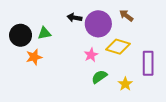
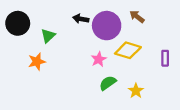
green triangle: (44, 33) -> (48, 36), turned -32
black circle: (21, 35) -> (18, 23), moved
purple rectangle: (148, 63) -> (165, 58), moved, size x0.6

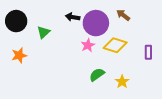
pink star: (99, 59) -> (88, 45), moved
orange star: (37, 62) -> (19, 55), moved

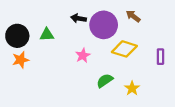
black circle: (16, 21) -> (17, 36), moved
green triangle: (43, 32) -> (47, 35), turned 40
pink star: (88, 45) -> (83, 55), moved

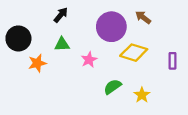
black arrow: (78, 18) -> (61, 15), moved, turned 120
green triangle: (47, 35) -> (62, 44), moved
orange star: (21, 60) -> (37, 63), moved

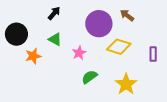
green triangle: (62, 44) -> (55, 39), turned 32
green semicircle: (113, 87) -> (89, 77), moved
yellow star: (142, 95) -> (126, 84), size x1.5

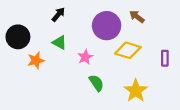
green semicircle: (89, 77) -> (96, 83), turned 91

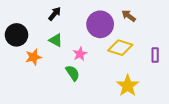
green semicircle: (96, 83) -> (73, 73), moved

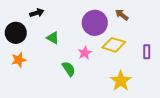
black arrow: (55, 14) -> (37, 13), moved, turned 32
pink star: (80, 54) -> (85, 53), moved
orange star: (33, 57) -> (19, 60), moved

